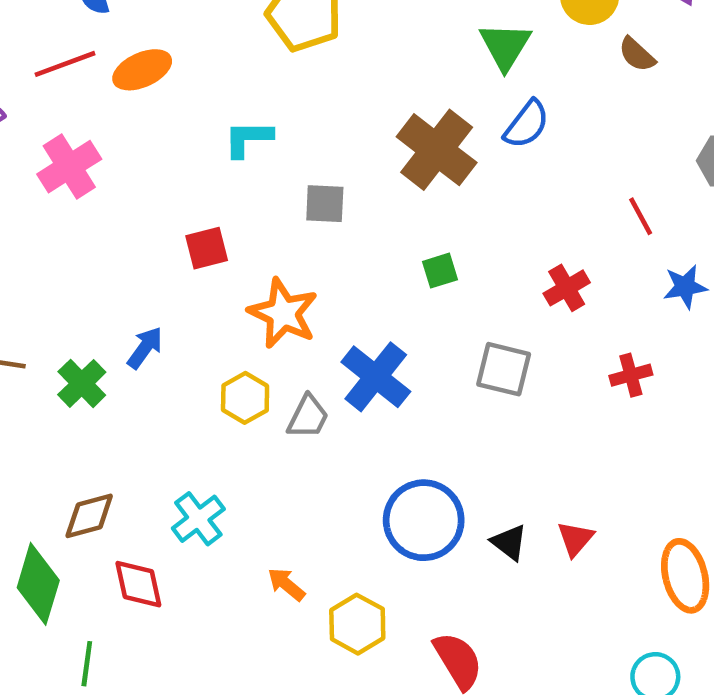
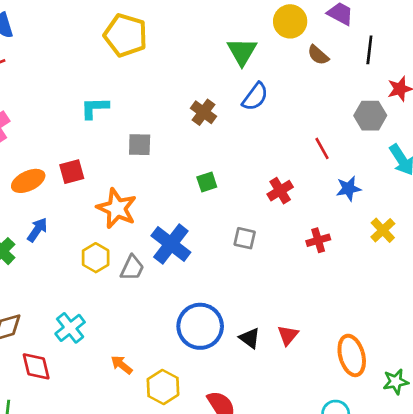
orange ellipse: (142, 70) -> (28, 181), moved
brown cross: (437, 150) -> (203, 112), size x0.6
gray square: (504, 369) -> (245, 238), size x0.7

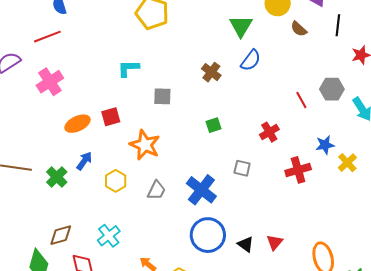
gray hexagon: (370, 116) -> (332, 89), moved
blue star: (348, 189) -> (325, 145), moved
red cross: (318, 240) -> (298, 170), size x1.4
blue cross: (171, 244) -> (201, 190), moved
yellow hexagon: (96, 258) -> (116, 181), moved

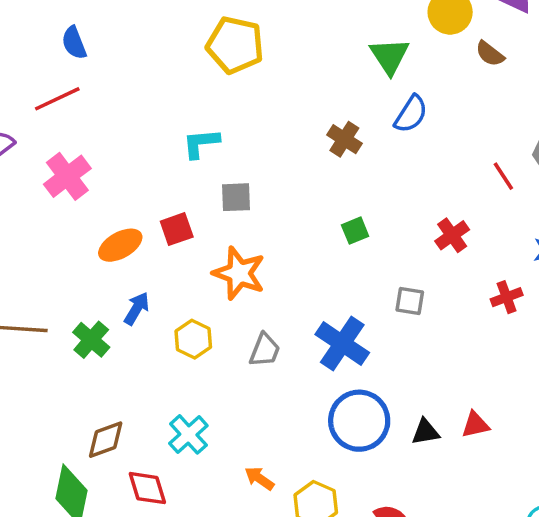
gray square: (162, 96) -> (236, 197), moved
red cross: (298, 170) -> (507, 297), size x0.7
red triangle: (275, 242) -> (475, 425), turned 42
black triangle: (246, 244) -> (425, 432), turned -42

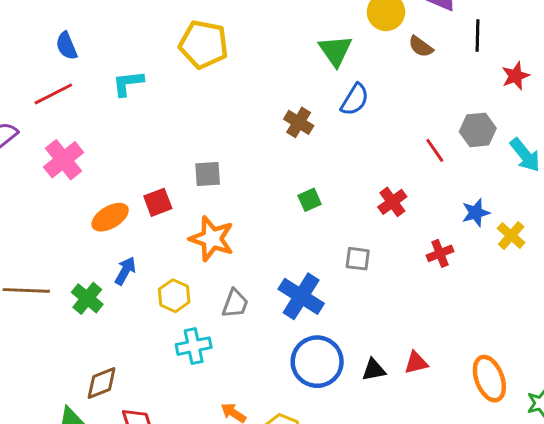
cyan L-shape: (201, 143) -> (128, 83), moved
cyan cross: (188, 434) -> (194, 346), moved, turned 32

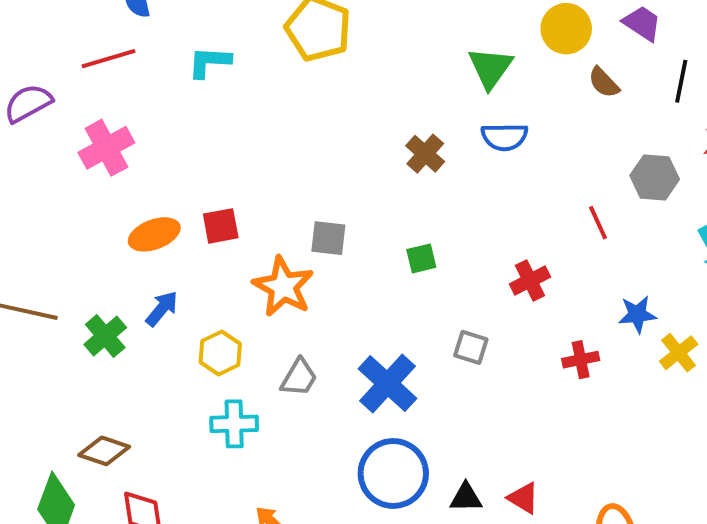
blue semicircle: (355, 100) -> (504, 137), turned 48
gray hexagon: (478, 130) -> (655, 177), moved
gray square: (208, 174) -> (328, 238), moved
red triangle: (416, 363) -> (523, 498), turned 35
brown diamond: (102, 383) -> (104, 451), turned 30

